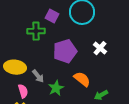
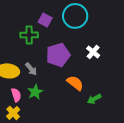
gray arrow: (38, 76) -> (31, 69), moved
green star: (56, 88) -> (35, 92), moved

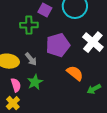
white cross: (93, 52) -> (93, 42), size x1.5

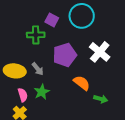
green arrow: (94, 89) -> (101, 99), turned -136

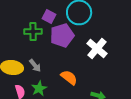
purple pentagon: (65, 55) -> (62, 35), moved
orange semicircle: (82, 83) -> (69, 77), moved

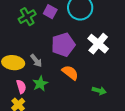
green cross: (33, 31) -> (27, 17), moved, turned -30
purple pentagon: (62, 35) -> (63, 45), moved

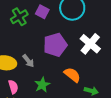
orange semicircle: (70, 73) -> (72, 75), moved
green star: (40, 84) -> (42, 85), moved

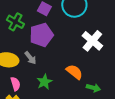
green cross: (19, 17) -> (15, 22), moved, turned -30
purple pentagon: (55, 45) -> (41, 35), moved

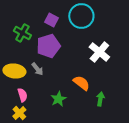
green star: (44, 82) -> (58, 99), moved
green arrow: (93, 88) -> (100, 99), turned -96

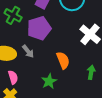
orange semicircle: (81, 83) -> (63, 60), moved, turned 30
green arrow: (100, 99) -> (91, 72), moved

